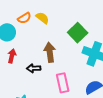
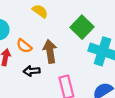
orange semicircle: (24, 18) -> (24, 46), moved, turned 72

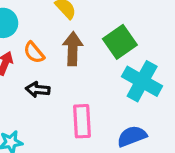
brown arrow: (50, 51) -> (73, 49), moved

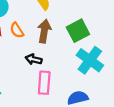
black arrow: (38, 90) -> (34, 59), moved

